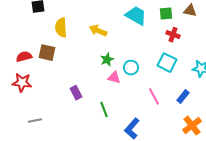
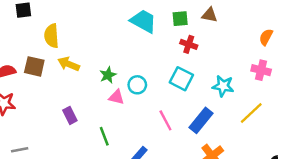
yellow arrow: (98, 31) -> (69, 64), moved
blue rectangle: (183, 97) -> (201, 120), size x1.5

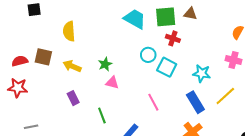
green square: (180, 19) -> (166, 17), size x1.5
yellow semicircle: (51, 36) -> (69, 31), moved
yellow arrow: (69, 64) -> (72, 66), moved
cyan circle: (137, 85) -> (148, 55), moved
blue rectangle: (201, 120) -> (195, 102), moved, turned -70

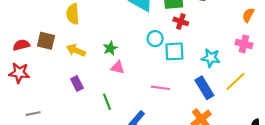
cyan square: (167, 67) -> (174, 51), turned -30
pink line: (153, 102) -> (160, 88), turned -54

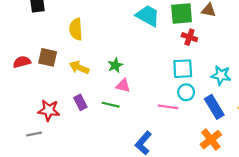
cyan circle: (155, 39) -> (186, 92), moved
red star: (19, 73) -> (49, 110), moved
green line: (107, 102) -> (111, 105), moved, turned -56

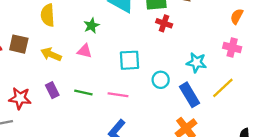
green star: (115, 65) -> (91, 26), moved
cyan square: (183, 69) -> (130, 60), moved
pink triangle: (123, 86) -> (85, 51), moved
pink line: (168, 107) -> (118, 95), moved

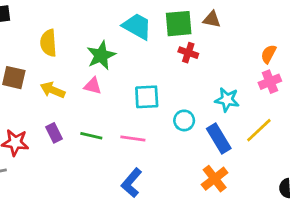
orange semicircle: (237, 16) -> (269, 54), moved
green star: (91, 26) -> (101, 55), size x1.5
pink cross: (232, 48) -> (270, 82), turned -36

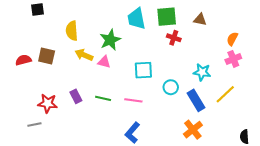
brown triangle: (212, 19) -> (200, 20), moved
cyan trapezoid: (137, 26) -> (136, 19), turned -130
yellow arrow: (53, 90) -> (84, 55), moved

